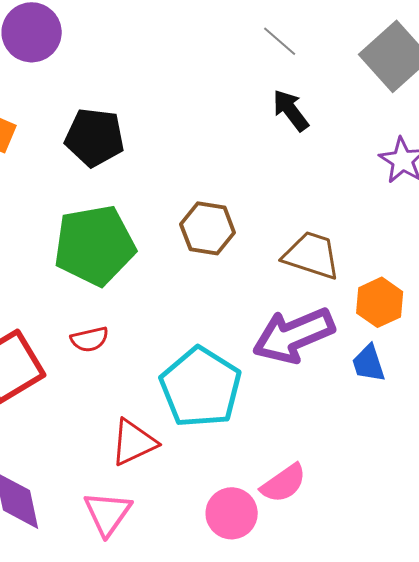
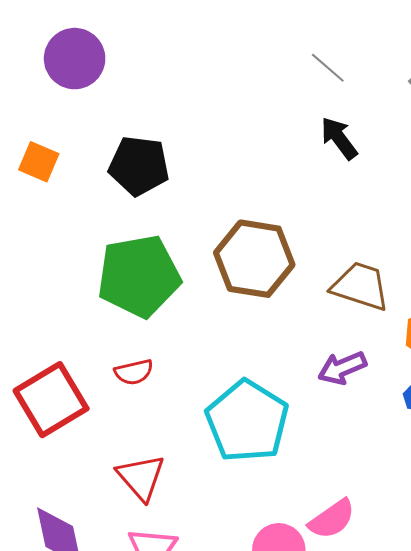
brown hexagon: (208, 228) -> (254, 259), size x1.4
purple arrow: (294, 335) -> (342, 368), size x0.6
red triangle: (134, 442) -> (141, 477), moved, turned -46

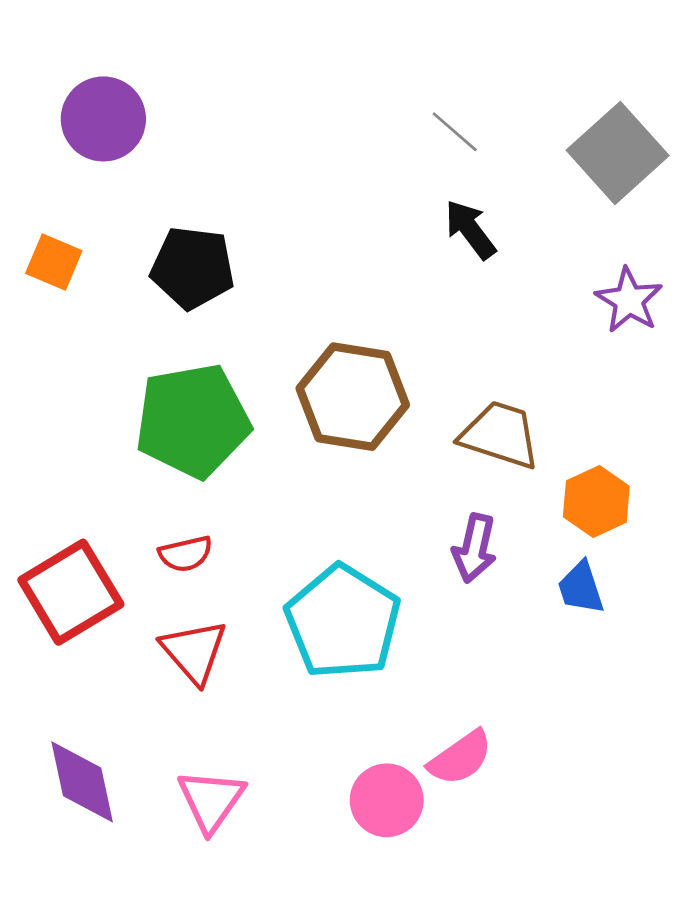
purple arrow: (342, 368) -> (475, 548), turned -54
red triangle: (141, 477) -> (194, 652), moved

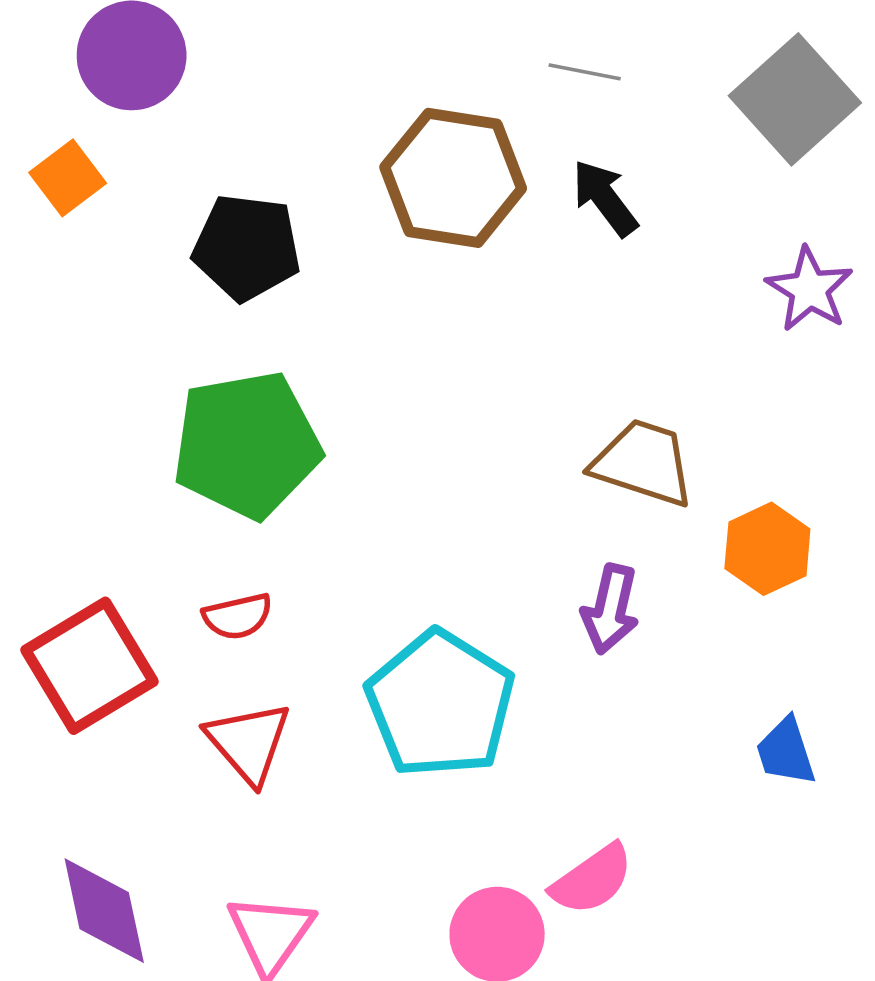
gray line: (455, 132) -> (585, 72), turned -30
orange square: (54, 262) -> (68, 178), moved, turned 30
brown hexagon: (353, 397) -> (453, 178), moved
blue trapezoid: (581, 588) -> (786, 752), moved

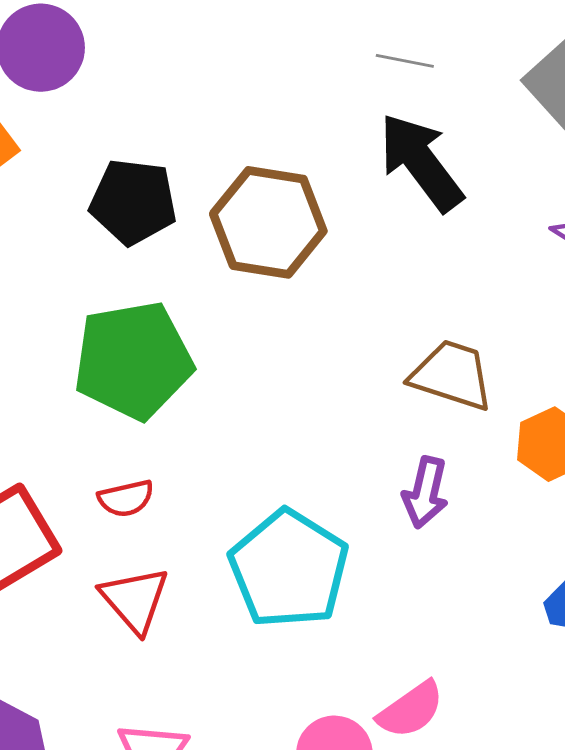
brown hexagon: (453, 178) -> (268, 222), moved
black arrow: (605, 198) -> (421, 162), size x1.6

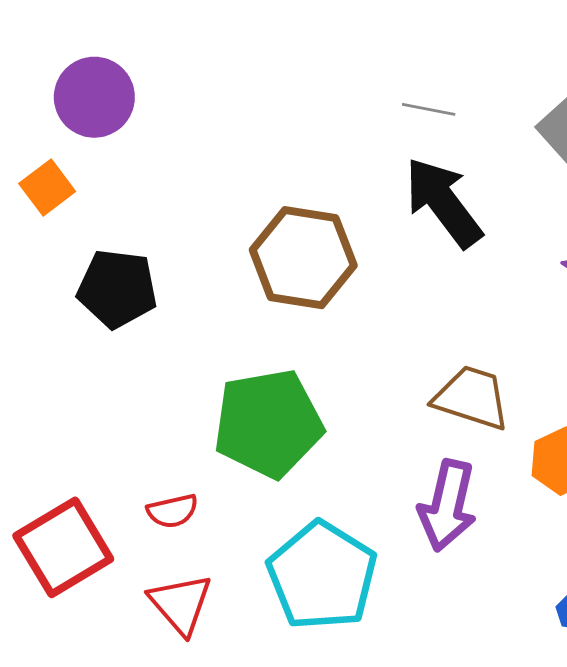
black pentagon: (133, 202) -> (117, 289), moved
green pentagon: (133, 360) -> (268, 423), moved
purple arrow: (425, 492) -> (447, 506), size x1.4

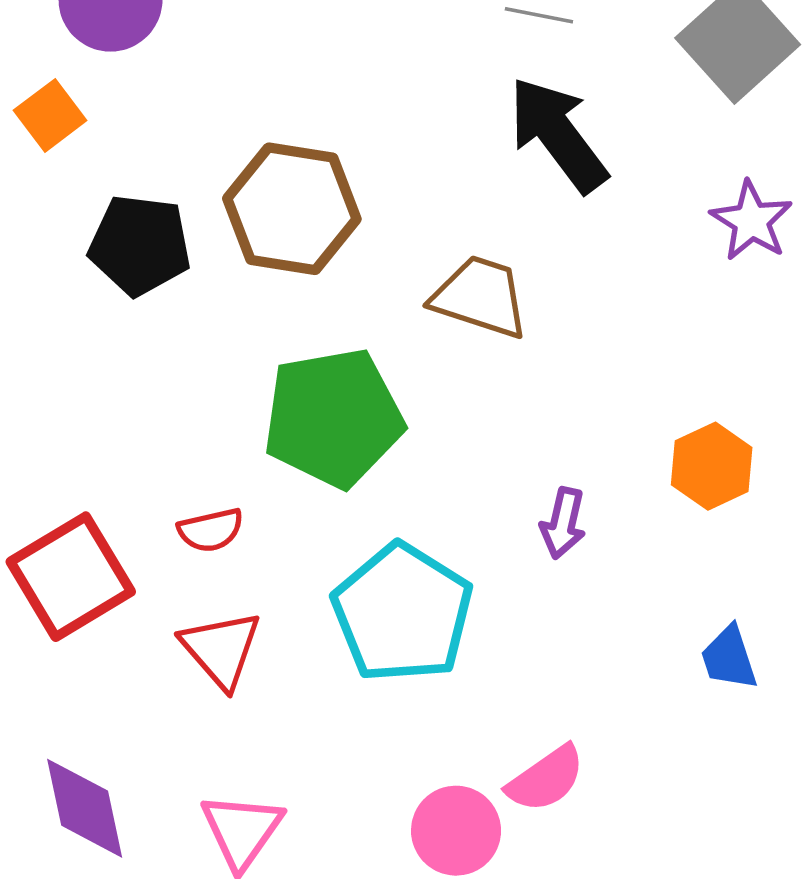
brown hexagon: (303, 258) -> (292, 209), moved
brown trapezoid: (472, 398) -> (480, 297), moved
purple arrow: (447, 506) -> (563, 523), size x0.6

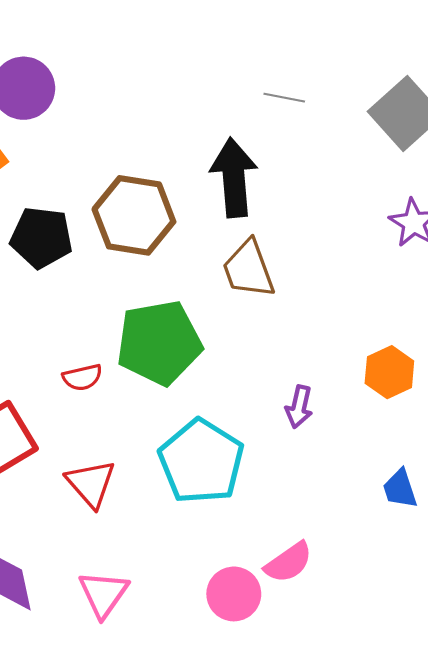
black arrow: (558, 134) -> (234, 178), moved, turned 32
brown trapezoid: (480, 297) -> (249, 269), turned -128
red semicircle: (211, 530) -> (82, 377), moved

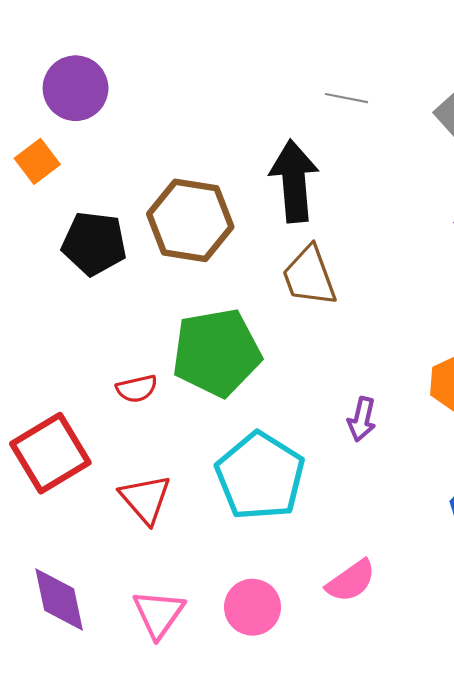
pink circle: (234, 594) -> (253, 607), moved

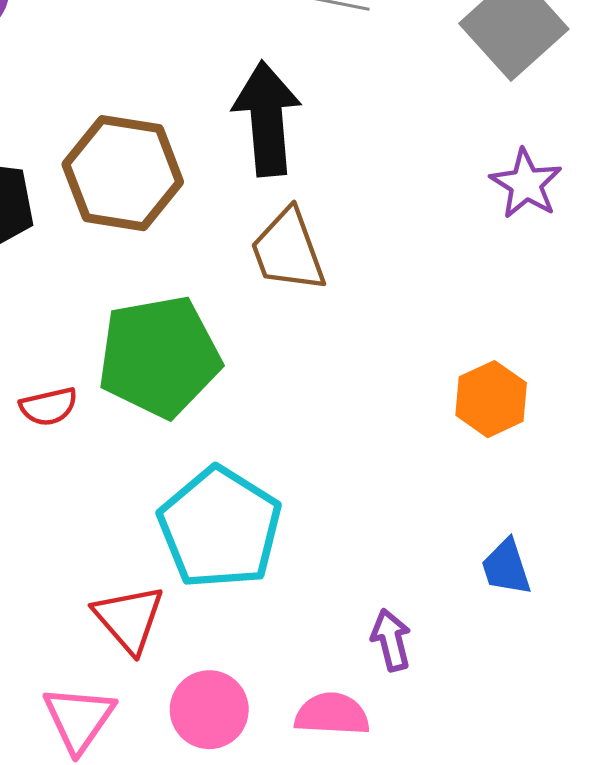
purple arrow: (362, 419) -> (391, 640), moved, turned 153
red triangle: (145, 499) -> (129, 619), moved
pink semicircle: (351, 581) -> (332, 714), moved, turned -142

